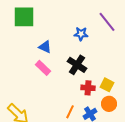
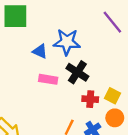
blue star: (81, 34) -> (67, 42), moved, size x1.6
pink rectangle: (43, 68) -> (48, 79), moved, turned -35

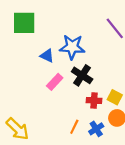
pink rectangle: (48, 79) -> (55, 82), turned -56

